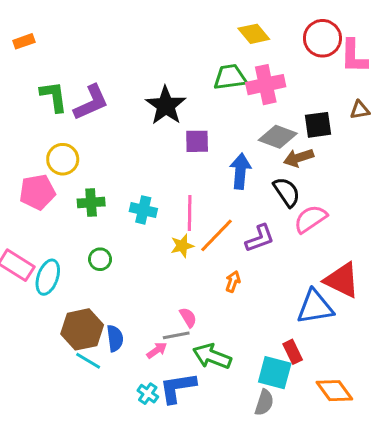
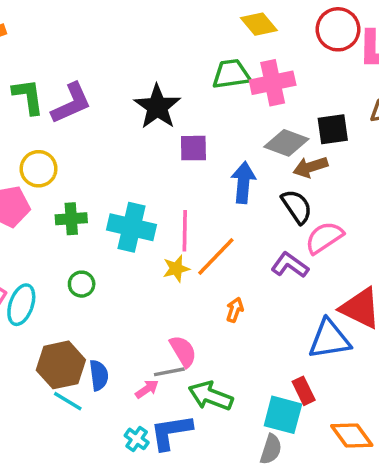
cyan cross: (143, 210) -> (131, 227), size x1.5
purple L-shape: (260, 238) -> (290, 265), moved, turned -124
pink semicircle: (188, 317) -> (183, 351), size x1.4

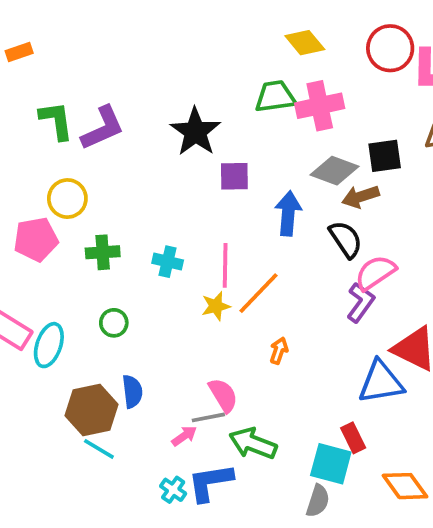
cyan cross: (131, 227) -> (168, 262), size x0.6
purple L-shape: (290, 265) -> (361, 302), moved, turned 90
blue semicircle: (99, 375) -> (132, 391), moved

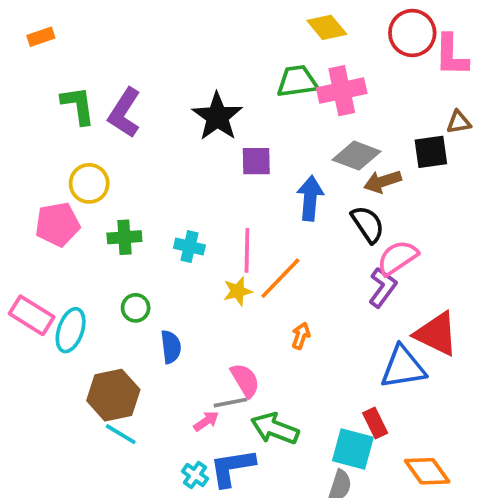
purple L-shape: (103, 128) -> (124, 113), turned 147
black square: (385, 156) -> (431, 152), moved
blue semicircle: (132, 391) -> (171, 347), moved

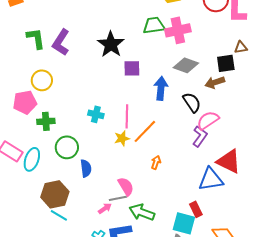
brown arrow: (383, 182) -> (215, 82), moved
green cross: (124, 237) -> (46, 121), moved
green circle: (136, 308) -> (67, 147), size x1.5

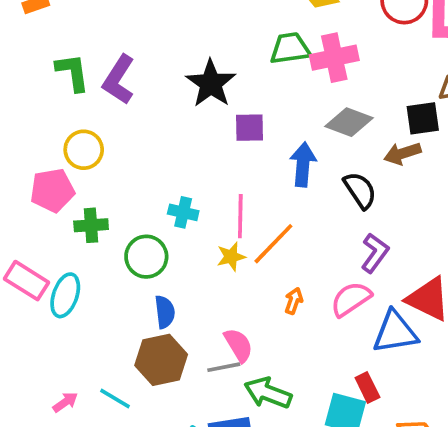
pink semicircle: (208, 120) -> (351, 299), moved
green circle: (67, 147) -> (146, 257), moved
brown hexagon: (55, 194) -> (161, 360), moved
pink arrow: (105, 208) -> (65, 402), moved

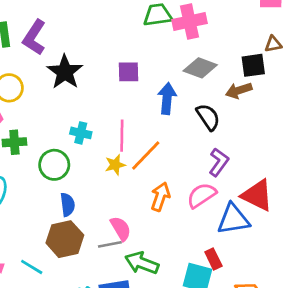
black star: (211, 83) -> (65, 72), moved
orange arrow: (294, 301) -> (160, 197), size x1.5

